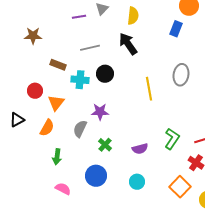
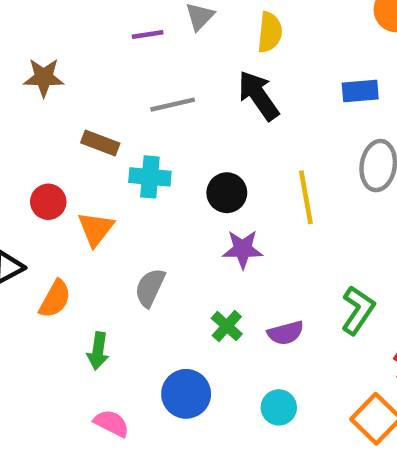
blue rectangle: (176, 29) -> (360, 91), moved, turned 63
black circle: (105, 74) -> (227, 193), moved
purple star: (100, 112) -> (243, 249), moved
orange semicircle: (47, 128) -> (55, 299), moved
green cross: (105, 145) -> (227, 326), moved

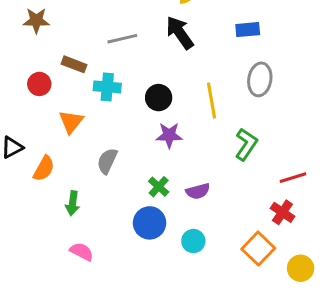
red circle: (48, 202) -> (39, 84), moved
green L-shape: (358, 310) -> (246, 144), moved
blue circle: (186, 394) -> (150, 223), moved

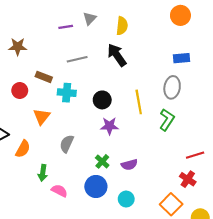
blue rectangle: (248, 30) -> (181, 58), moved
green L-shape: (246, 144) -> (167, 120), moved
pink semicircle: (82, 252) -> (59, 191), moved

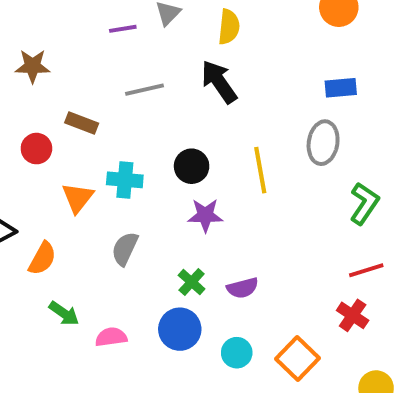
cyan cross: (67, 93) -> (125, 180), moved
green L-shape: (167, 120) -> (364, 204), moved
green arrow: (43, 173) -> (64, 313), moved, turned -63
pink semicircle: (59, 191) -> (111, 337), turned -35
orange square: (171, 204) -> (298, 359), moved

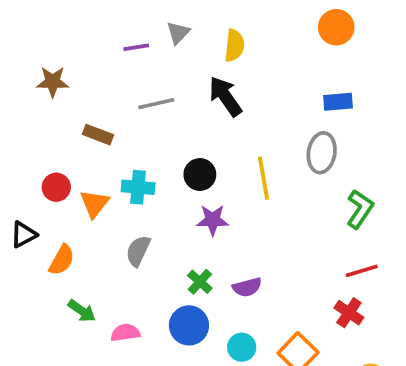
red circle: (36, 149) -> (56, 187), moved

